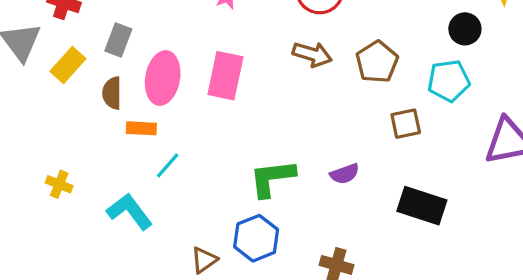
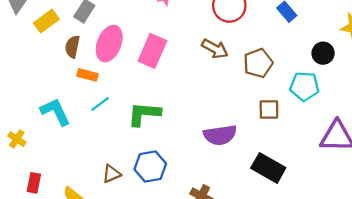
purple semicircle: (345, 174) -> (220, 135), size x1.6
green L-shape: (272, 178) -> (144, 114), moved
yellow cross: (59, 184) -> (17, 139), moved
cyan L-shape: (130, 211) -> (55, 112), moved

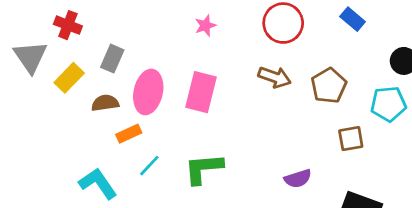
brown semicircle: (72, 47) -> (105, 103), turned 80
orange rectangle: (87, 75) -> (129, 134), turned -30
purple semicircle: (220, 135) -> (298, 179), size x0.7

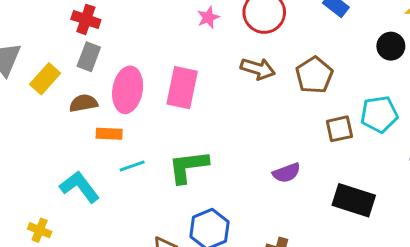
red cross: (68, 25) -> (86, 19), moved
pink star: (205, 26) -> (208, 17), moved
cyan pentagon: (388, 104) -> (379, 114), moved
orange rectangle: (129, 134) -> (109, 134), turned 30
cyan line: (149, 166) -> (132, 166), turned 30

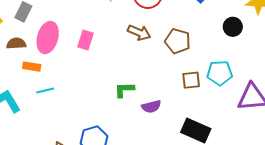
brown pentagon: (314, 75) -> (178, 41), turned -30
pink rectangle: (182, 88) -> (86, 40), size x0.7
green L-shape: (188, 167) -> (124, 90), moved, size x0.7

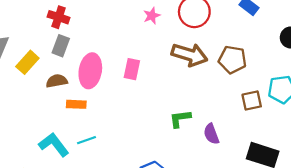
brown arrow: (139, 33) -> (189, 55), size x1.4
cyan line: (45, 90) -> (86, 140), moved
purple semicircle: (151, 107) -> (211, 134), turned 90

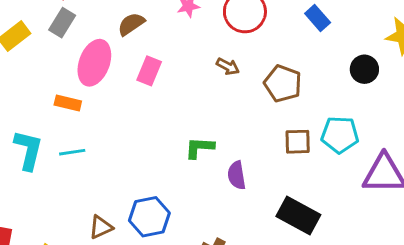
brown arrow: (189, 55) -> (228, 66), size x0.5
brown semicircle: (57, 81) -> (131, 24), moved, turned -35
cyan L-shape: (54, 145) -> (28, 150), turned 40

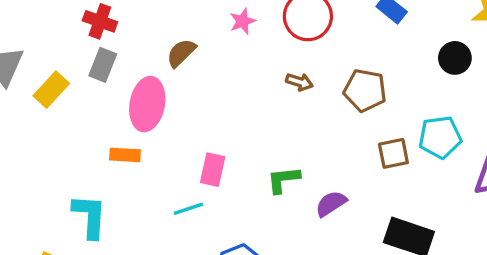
pink rectangle: (149, 71) -> (213, 170), moved
cyan line: (72, 152) -> (188, 209), moved
purple semicircle: (237, 175) -> (331, 204), turned 76

